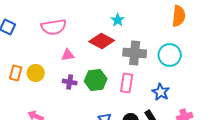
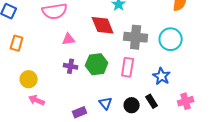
red diamond: (102, 41) -> (103, 25), turned 40
orange rectangle: (16, 73) -> (17, 43), moved
yellow circle: (36, 73) -> (29, 79), moved

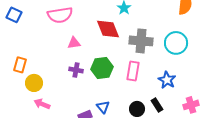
orange rectangle: (17, 43) -> (20, 65), moved
blue triangle: (106, 103) -> (103, 107), moved

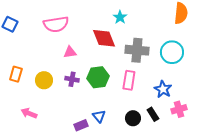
yellow circle: (34, 83) -> (44, 80), moved
pink arrow: (42, 104) -> (29, 113), moved
pink cross: (191, 105) -> (179, 109), moved

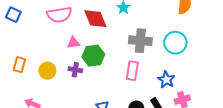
red diamond: (104, 38) -> (95, 19), moved
green hexagon: (98, 77) -> (93, 56), moved

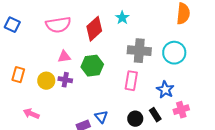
red diamond: (95, 19) -> (94, 29), turned 70
pink triangle: (73, 43) -> (64, 57), moved
purple cross: (75, 70) -> (65, 80), moved

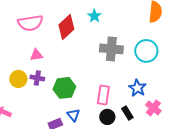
green hexagon: (92, 66) -> (64, 88), moved
pink rectangle: (131, 81) -> (103, 95), moved
pink cross: (181, 110) -> (153, 108), turned -35

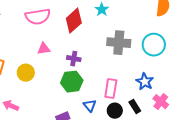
purple cross: (37, 78) -> (74, 59), moved
blue triangle: (73, 115) -> (90, 106), moved

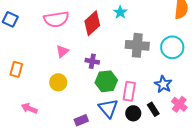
pink triangle: (44, 49) -> (62, 51), turned -32
yellow circle: (26, 73) -> (58, 82), moved
green hexagon: (72, 82) -> (106, 81), moved
blue triangle: (90, 106) -> (108, 108), size x1.5

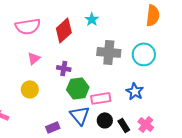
pink rectangle: (129, 91) -> (101, 98), turned 72
pink cross: (179, 104) -> (146, 124), moved
black rectangle: (153, 109) -> (124, 125), moved

